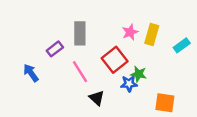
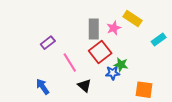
gray rectangle: (80, 33) -> (94, 29), moved
yellow rectangle: (152, 35) -> (133, 19), moved, turned -72
blue arrow: (31, 73) -> (43, 87), moved

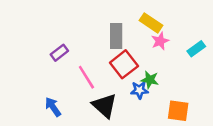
yellow rectangle: (133, 19) -> (151, 23), moved
pink star: (114, 28) -> (160, 41), moved
black triangle: (84, 85) -> (105, 106), size x1.5

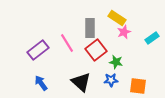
purple rectangle: (59, 53) -> (38, 50), moved, size x1.5
pink line: (86, 77) -> (67, 43), moved
blue star: (139, 90) -> (111, 80), moved

